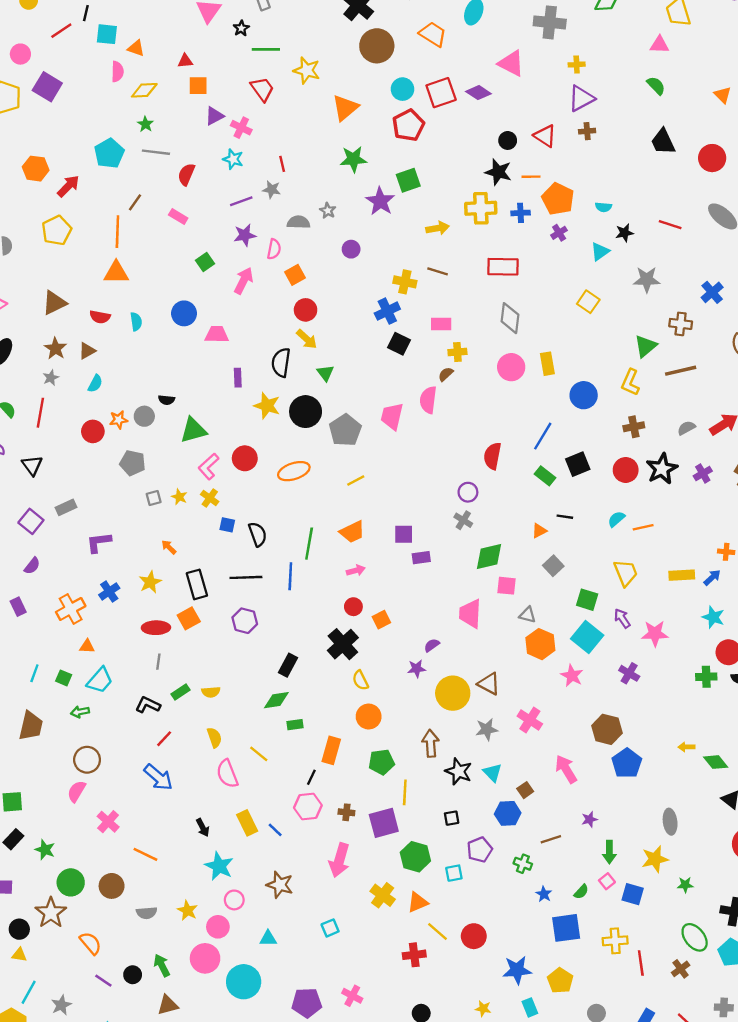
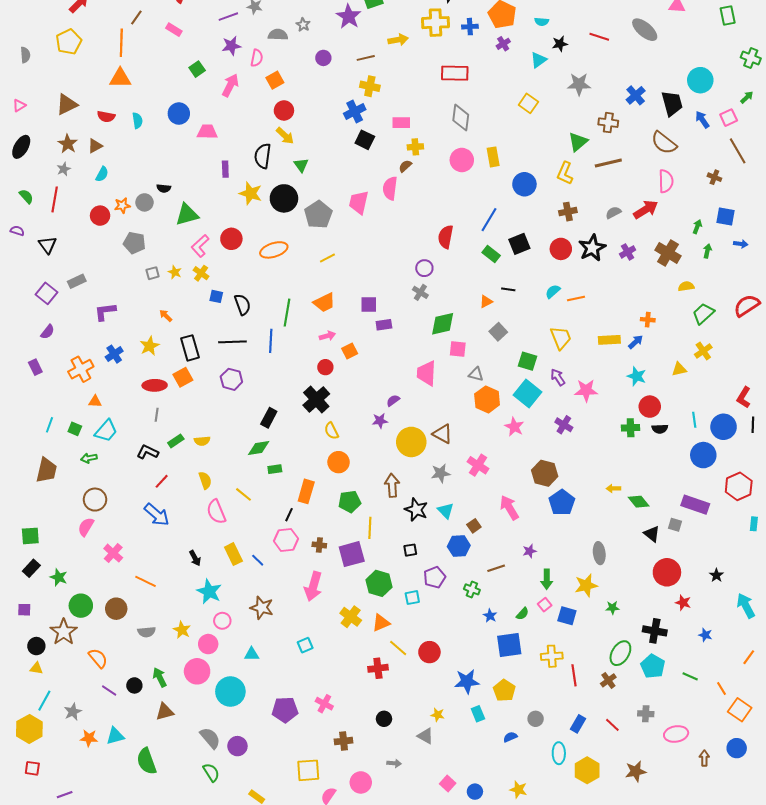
brown line: (438, 271) -> (366, 58), moved, turned -30
orange square: (381, 620) -> (350, 351), moved
green ellipse: (695, 937) -> (620, 653), turned 70

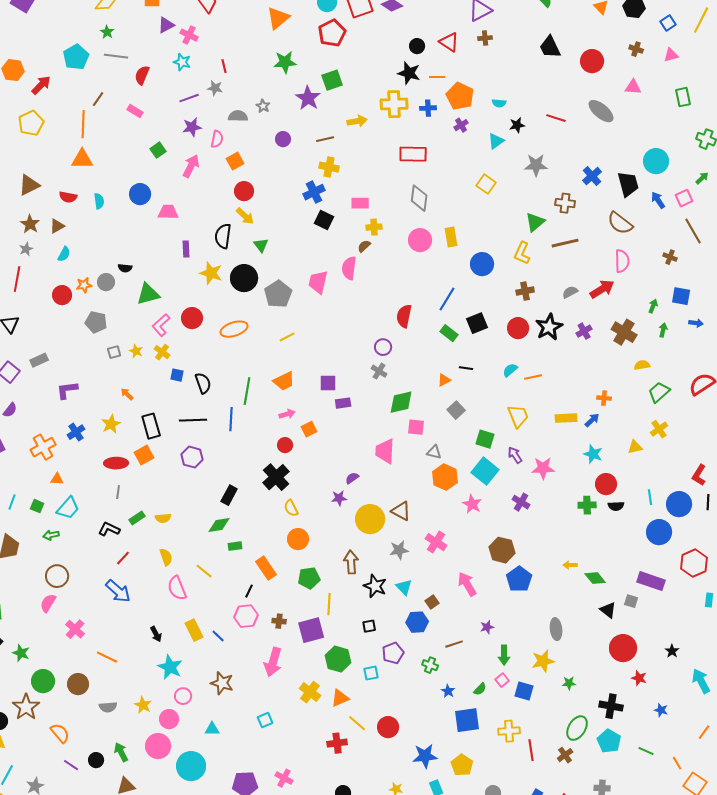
orange rectangle: (306, 491) -> (266, 568), turned -50

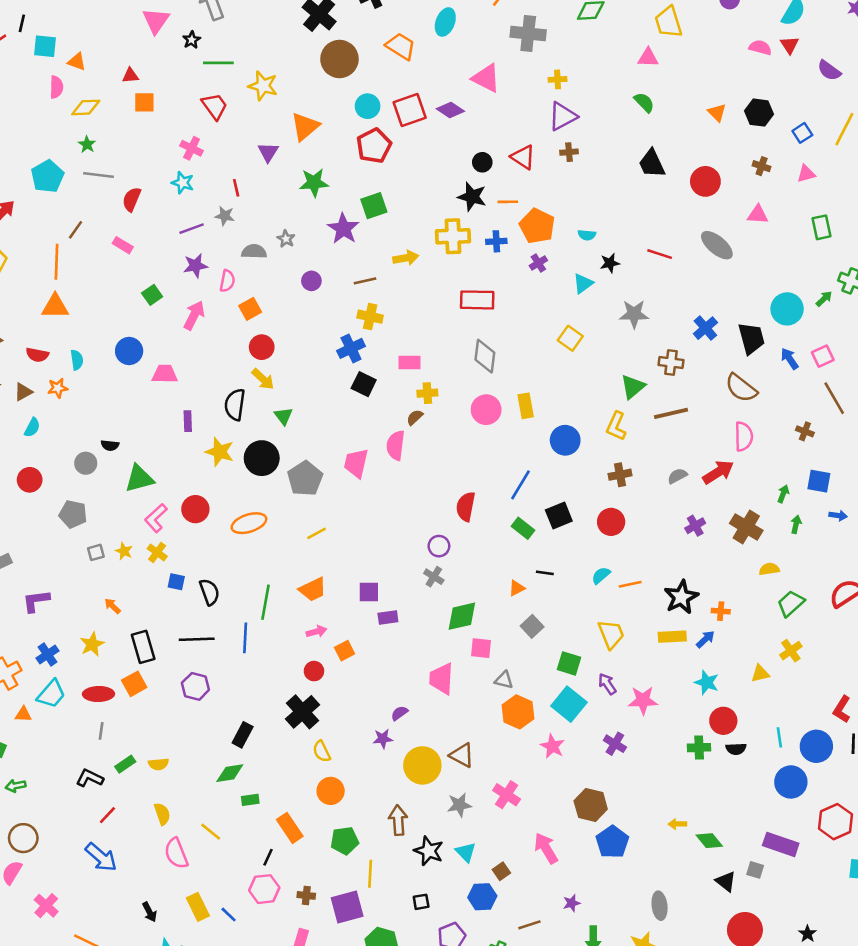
purple triangle: (166, 25) -> (268, 152), moved, turned -30
green arrow: (702, 178) -> (824, 299), moved
orange star: (84, 285) -> (58, 388), moved
black star: (549, 327) -> (681, 597), moved
cyan trapezoid: (68, 508) -> (51, 694), moved

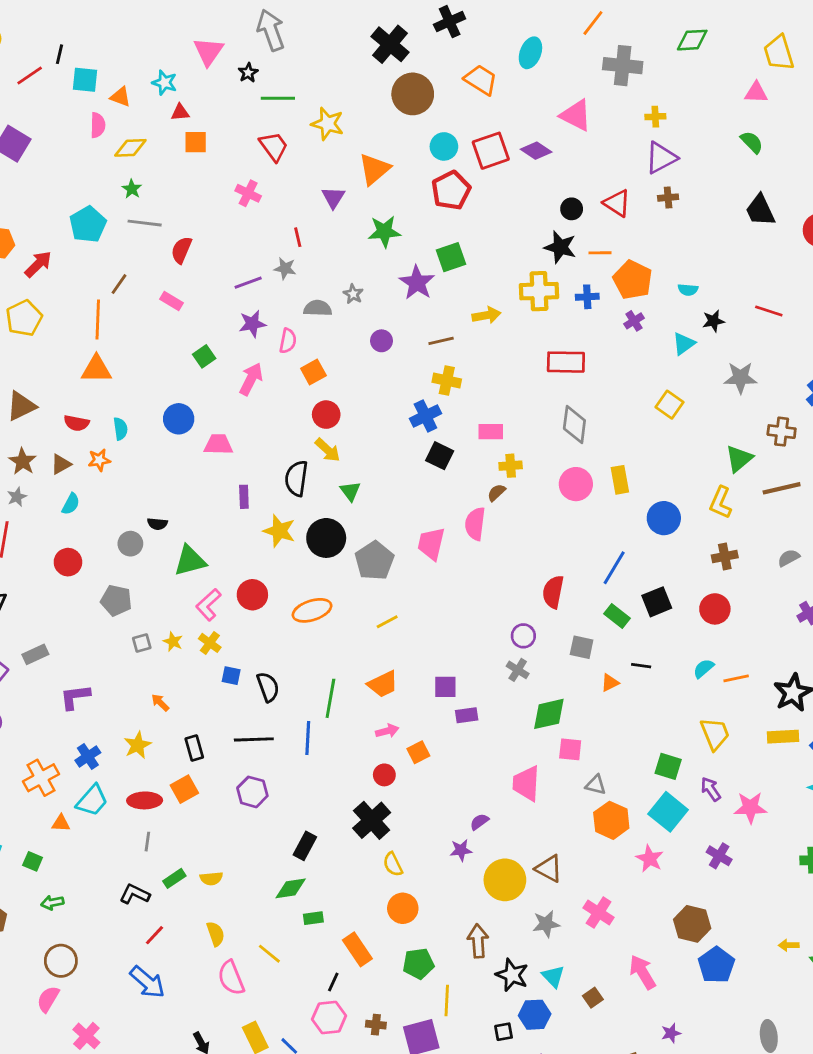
cyan star: (183, 183) -> (164, 83), moved
gray square: (532, 626) -> (582, 647), moved, turned -35
black rectangle: (143, 647) -> (194, 748), size x0.7
blue hexagon: (482, 897) -> (535, 1015), moved

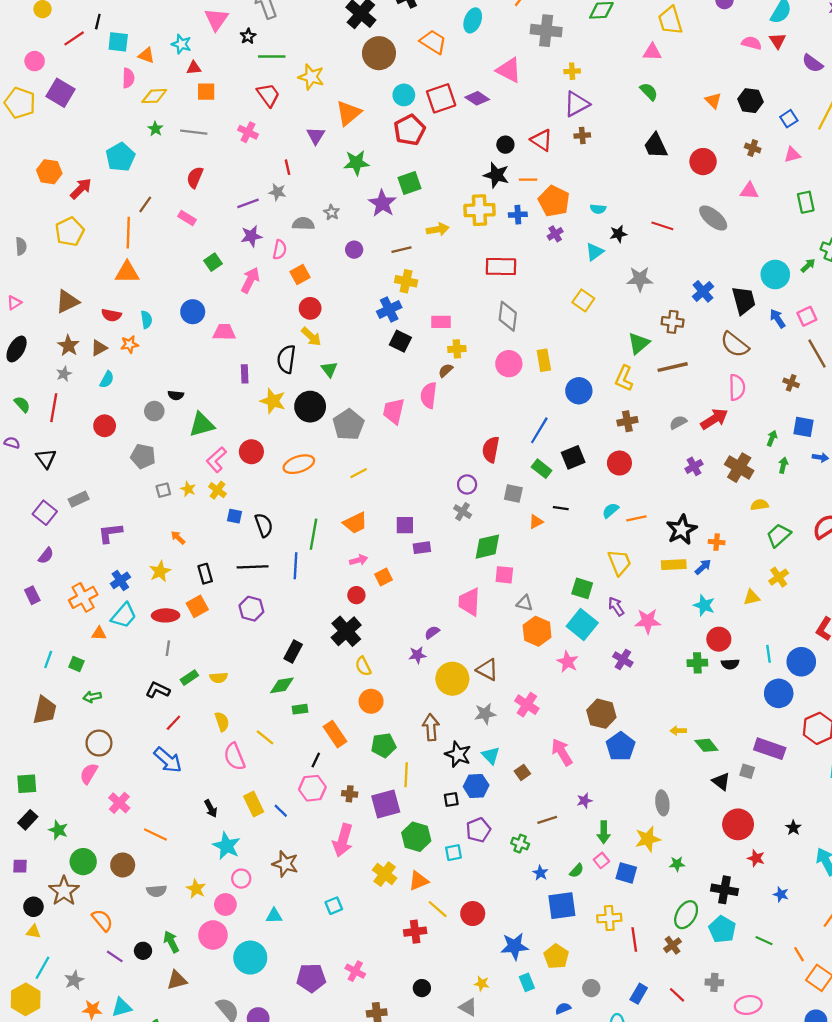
gray line: (145, 223) -> (194, 132), moved

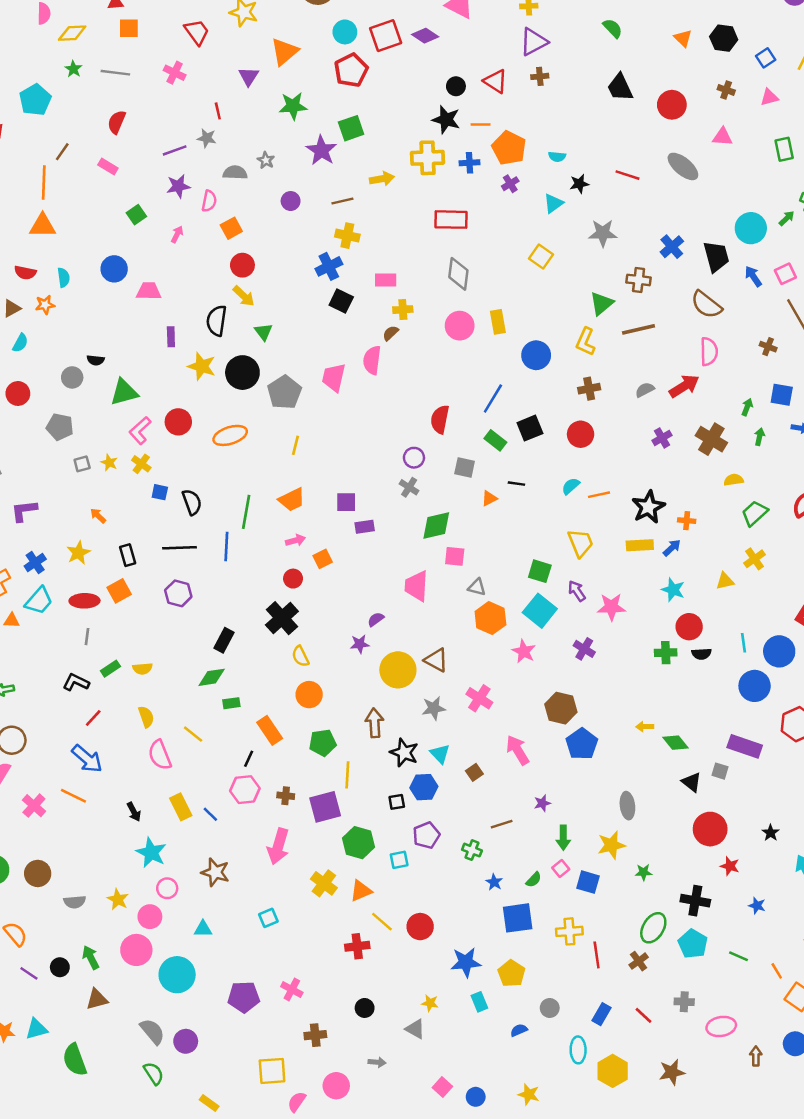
pink arrow: (250, 280) -> (177, 234), size x0.6
yellow line: (359, 473) -> (296, 445), turned -48
orange line: (155, 834) -> (73, 796), moved

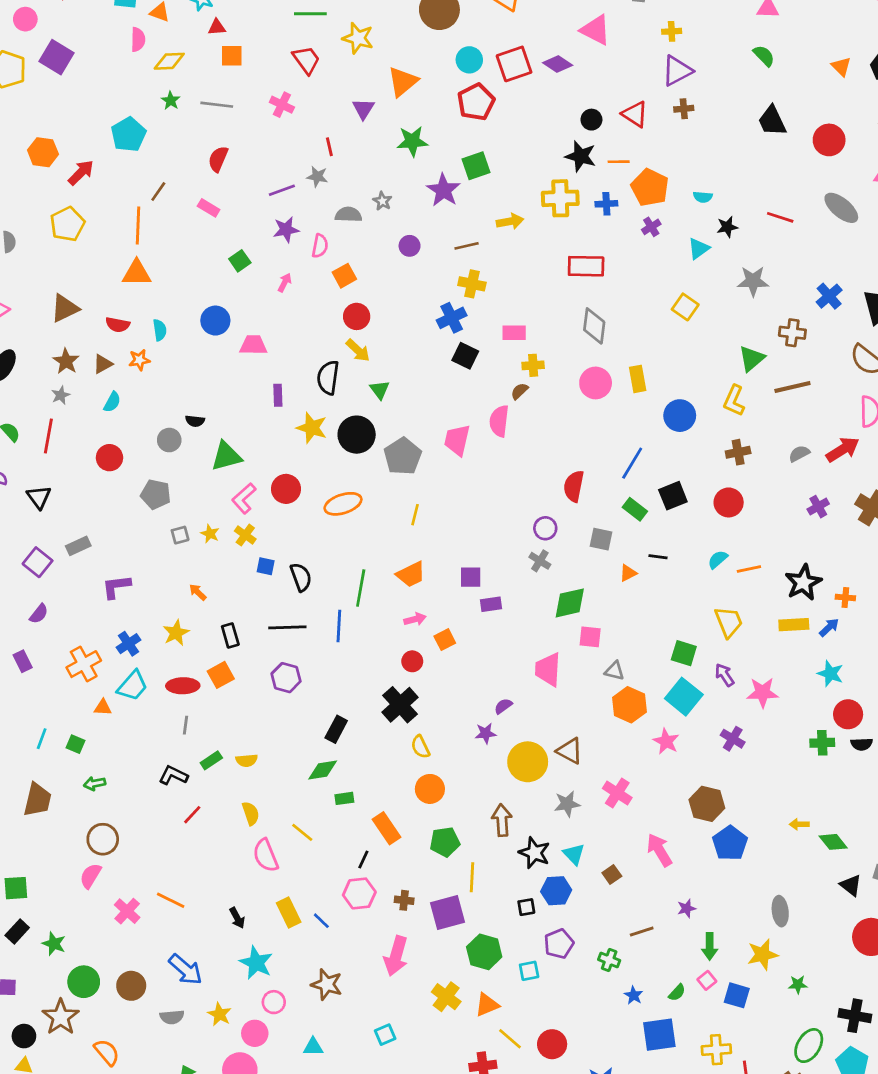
blue arrow: (87, 759) -> (186, 970), moved

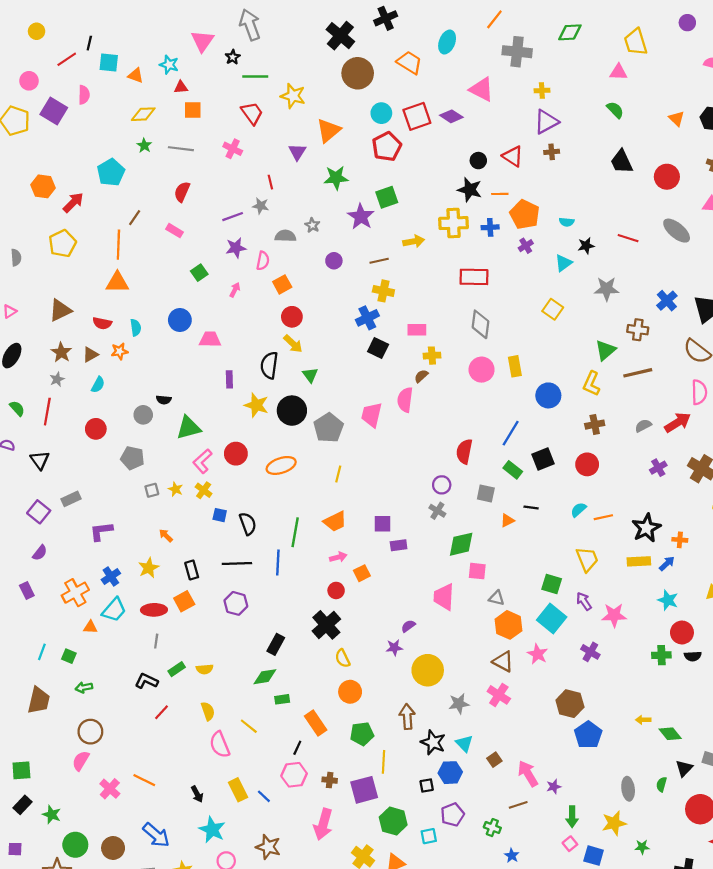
pink semicircle: (138, 39) -> (84, 95), moved
brown triangle: (570, 751) -> (503, 662), moved
pink arrow: (659, 850) -> (528, 774), moved
black triangle: (851, 885) -> (684, 768), turned 36
green semicircle: (677, 993) -> (661, 784), moved, turned 152

